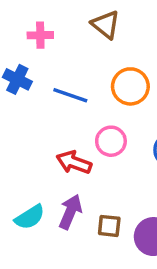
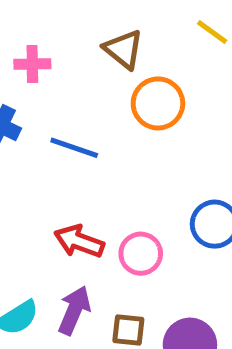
orange circle: (130, 86) -> (158, 103), moved
pink circle: (111, 141) -> (141, 254), moved

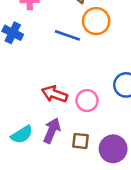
blue line: (74, 148) -> (67, 35), moved

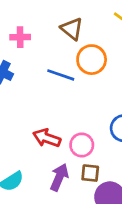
purple arrow: (52, 131) -> (59, 177), moved
brown square: (80, 141) -> (90, 173), moved

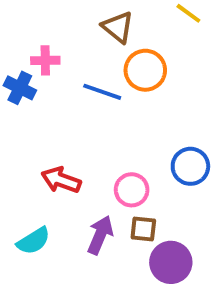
pink cross: (20, 37) -> (45, 60), moved
red arrow: (47, 138) -> (61, 180), moved

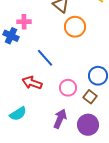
blue line: (102, 92) -> (45, 58), moved, turned 30
brown square: (143, 229) -> (90, 97), moved, turned 32
purple arrow: (100, 235) -> (60, 119), moved

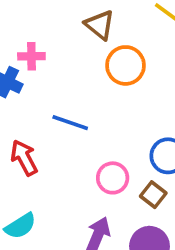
blue line: (45, 58) -> (70, 123), turned -30
red arrow: (32, 83) -> (24, 158), moved, turned 42

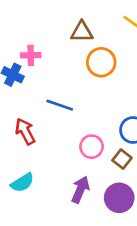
brown triangle: (100, 25) -> (82, 32), turned -40

